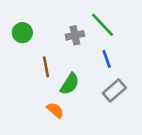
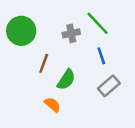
green circle: (22, 33) -> (21, 31), size x1.5
brown line: (46, 67) -> (44, 63), turned 30

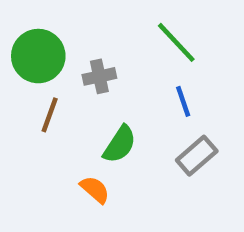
gray cross: (71, 33) -> (99, 76), moved
brown line: (44, 63) -> (50, 115), moved

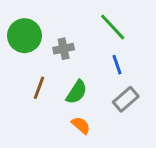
brown line: (50, 115) -> (39, 88), moved
orange semicircle: (95, 190) -> (81, 125), moved

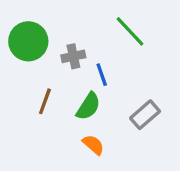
blue line: (117, 65) -> (102, 75), moved

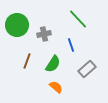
blue line: (102, 75) -> (71, 45), moved

